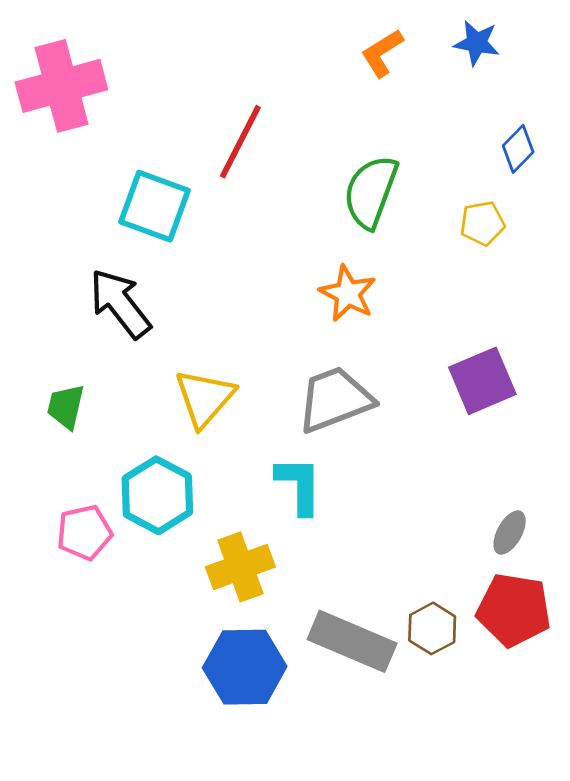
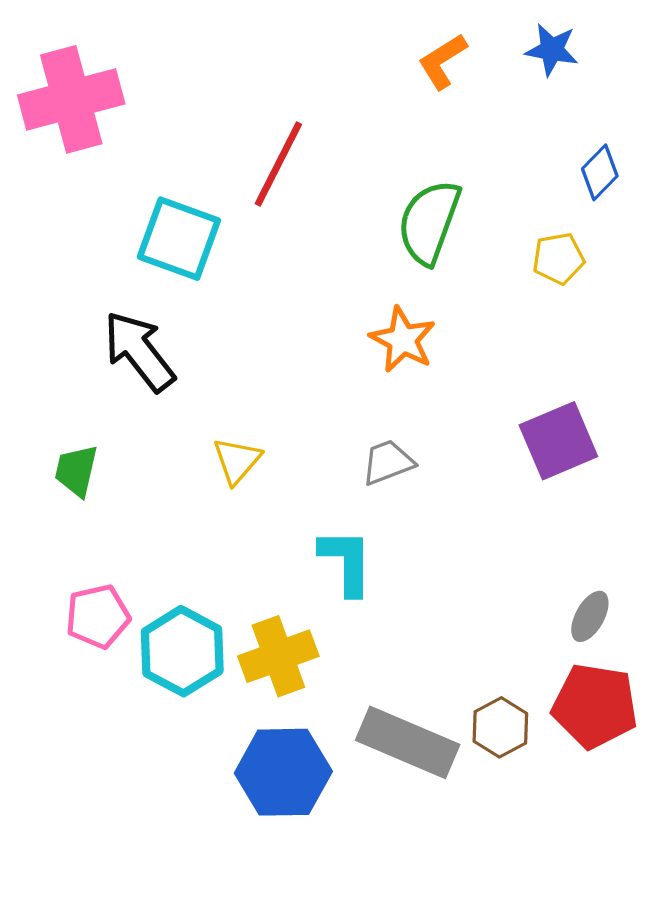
yellow triangle: (205, 398) -> (237, 461), size x0.7
gray trapezoid: (335, 399) -> (388, 462), size x0.6
cyan hexagon: (157, 495) -> (182, 651), moved

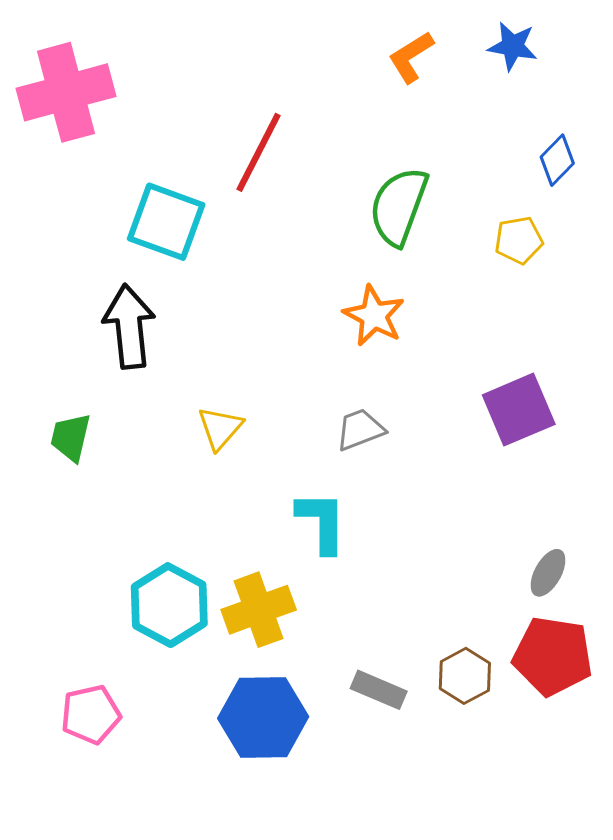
black arrow: (139, 351) -> (129, 326), turned 32
pink pentagon: (98, 616) -> (91, 714), moved
gray rectangle: (408, 742) -> (379, 690), size x0.6

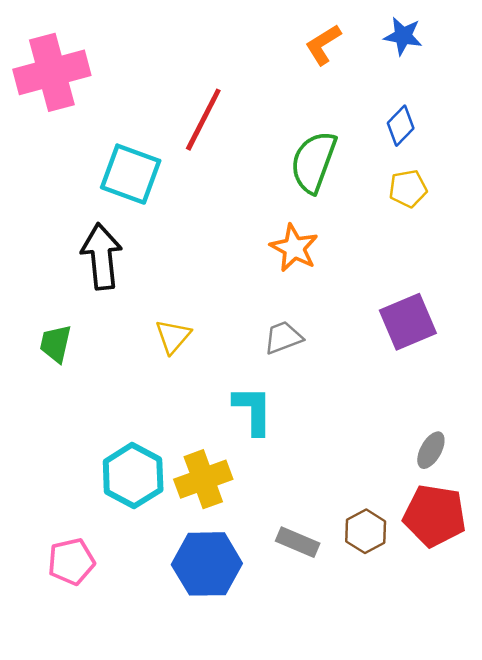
blue diamond: (557, 160) -> (401, 126), moved

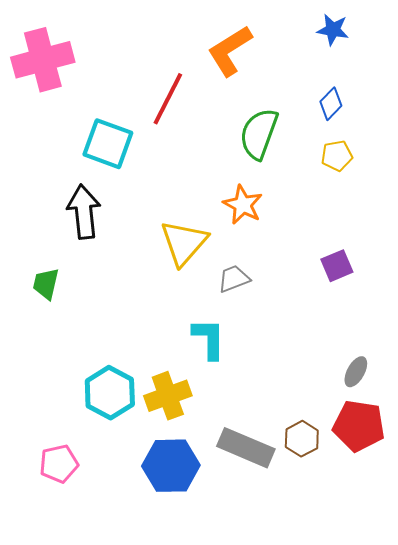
orange L-shape: (323, 44) -> (230, 51), moved, size x1.5
purple square: (408, 322) -> (337, 266), size x0.7
yellow triangle: (173, 336) -> (184, 243), moved, size x1.6
gray rectangle: (298, 542) -> (246, 448), size x1.6

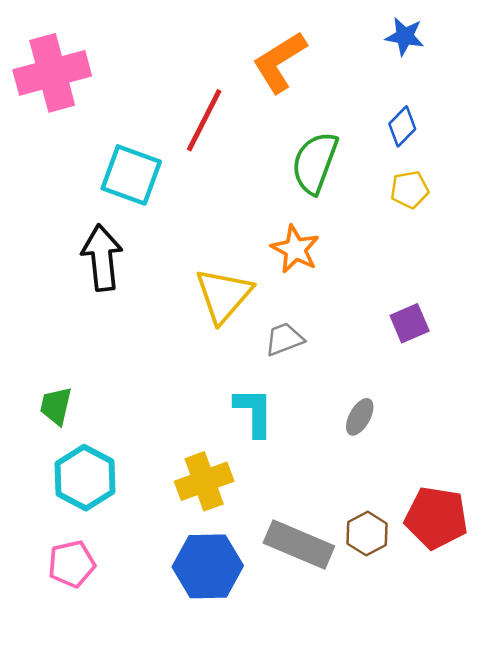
green trapezoid: (46, 284) -> (56, 406), moved
gray ellipse: (356, 372) -> (360, 417), moved
cyan hexagon: (110, 393) -> (85, 478), moved

